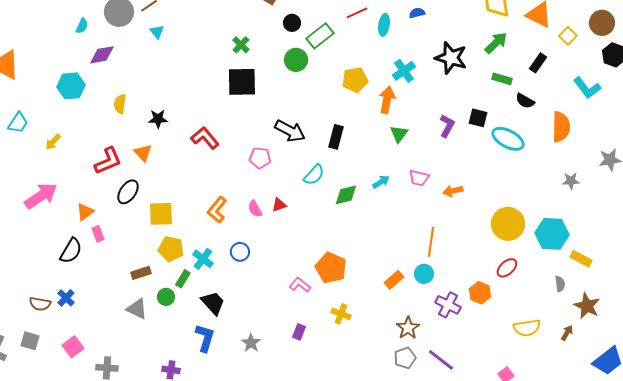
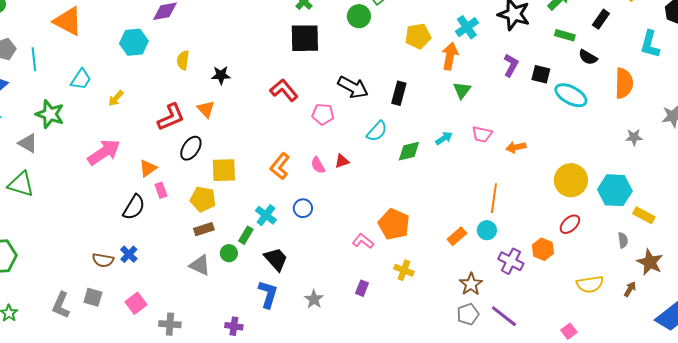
cyan L-shape: (587, 88) -> (650, 44), turned 52
purple L-shape: (447, 126) -> (511, 65), moved
red L-shape: (205, 138) -> (284, 90), moved
yellow pentagon: (171, 249) -> (203, 199), moved

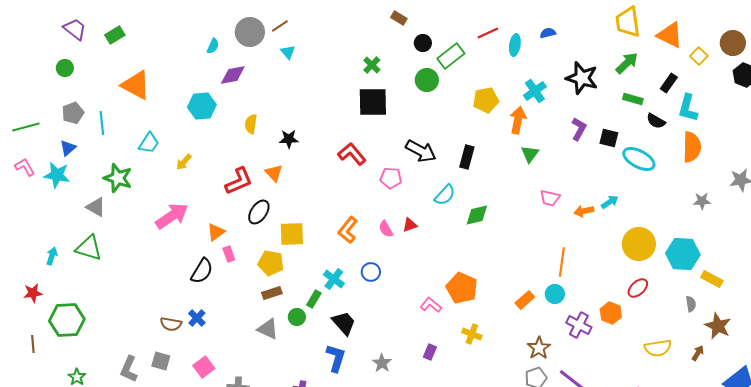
cyan L-shape: (650, 44) -> (688, 108), moved
cyan arrow: (444, 138) -> (610, 202), moved

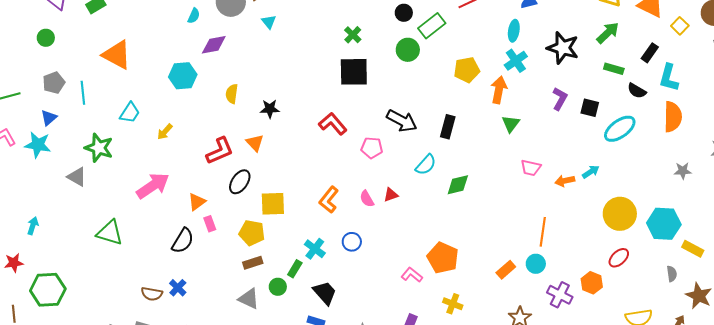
cyan ellipse: (515, 45) -> (514, 31), moved
cyan ellipse: (639, 159) -> (620, 129), turned -64
green triangle: (89, 248) -> (110, 233), moved

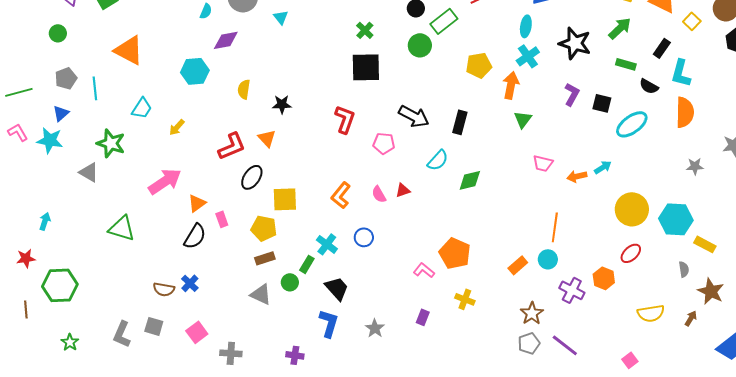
red L-shape: (333, 124) -> (345, 119), turned 60
orange triangle: (197, 202) -> (197, 203), moved

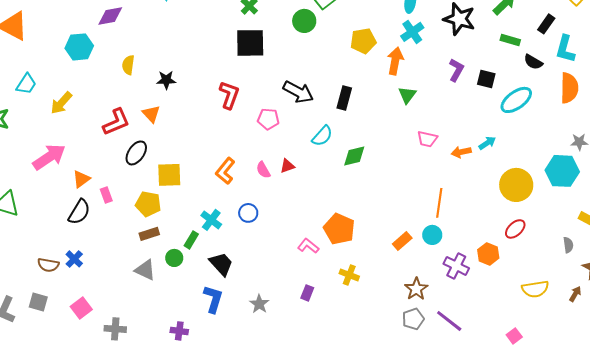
yellow arrow: (177, 127) -> (61, 103), size x1.4
cyan hexagon: (676, 219) -> (562, 171), moved

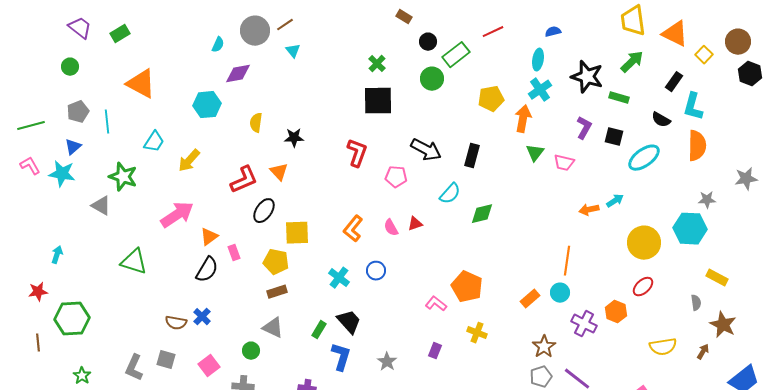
green rectangle: (510, 40) -> (619, 98), moved
pink trapezoid: (427, 139) -> (564, 163), moved
green rectangle: (191, 240) -> (319, 330), moved
green circle: (174, 258) -> (251, 351), moved

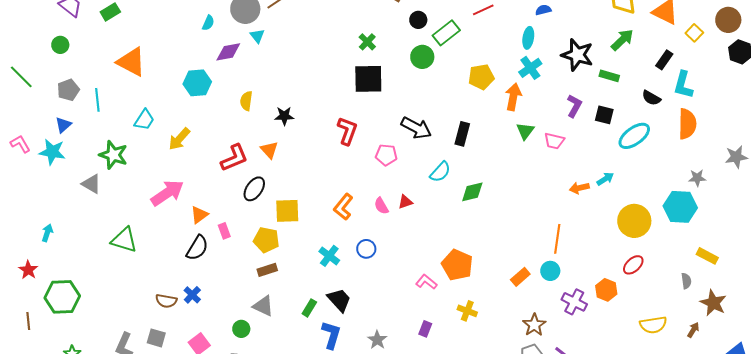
cyan triangle: (293, 51) -> (257, 36), moved
green line: (31, 126) -> (21, 77), moved, turned 60
red star: (38, 292) -> (28, 270), turned -30

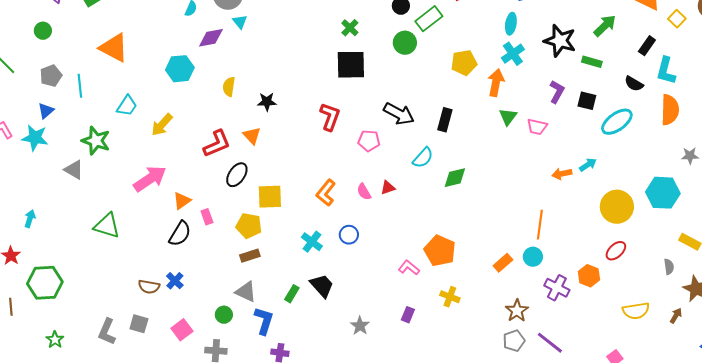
gray star: (697, 178) -> (690, 156), moved
blue L-shape: (331, 335) -> (264, 321), moved

